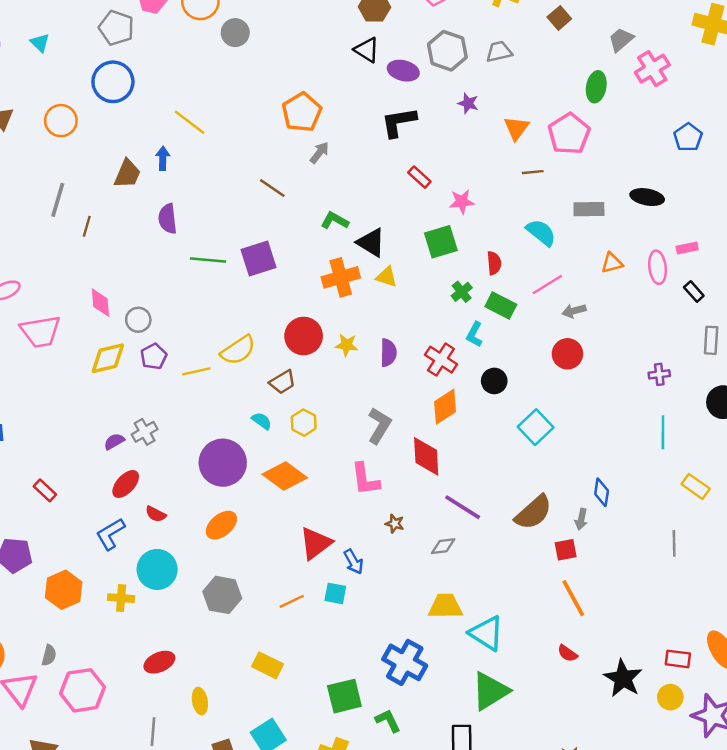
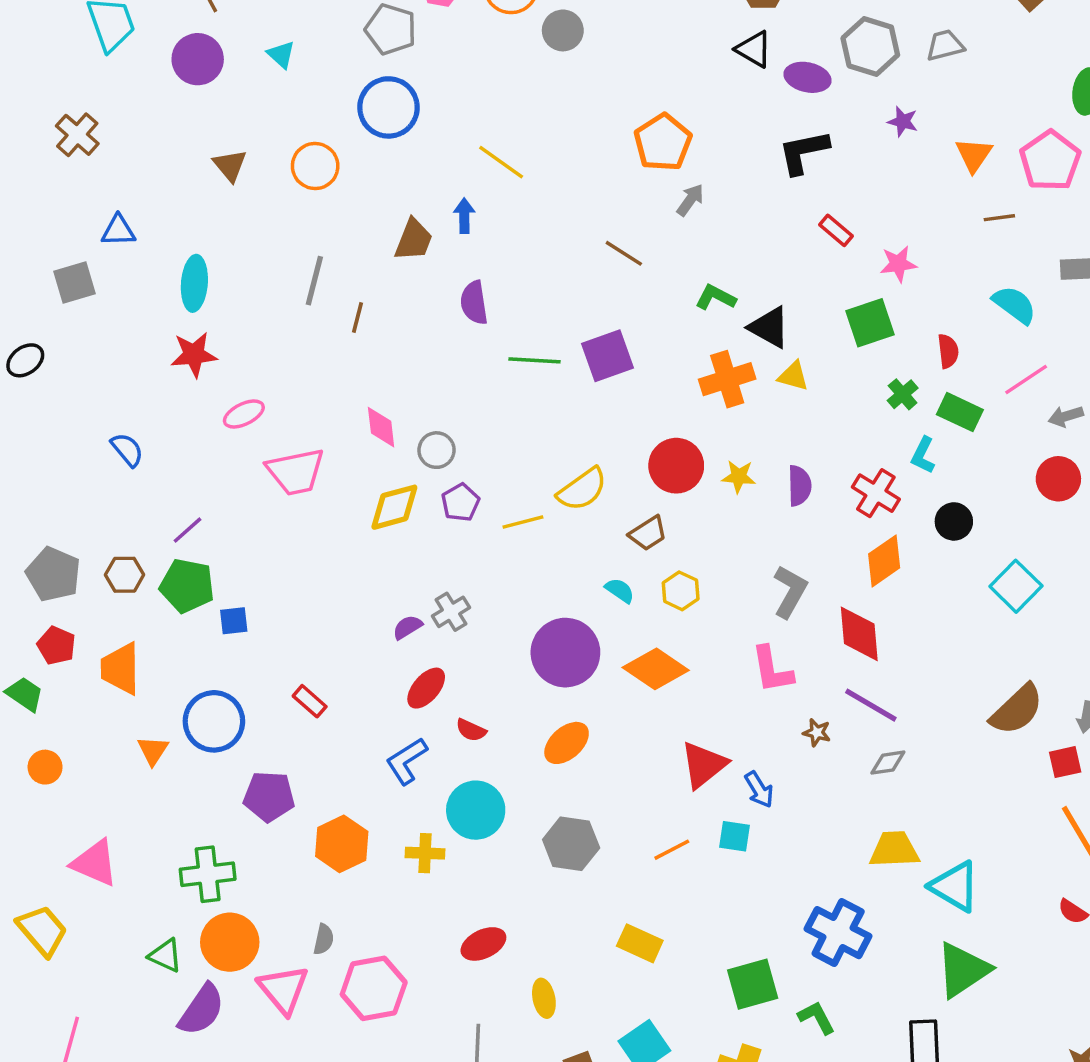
purple line: (463, 507) -> (871, 705), moved

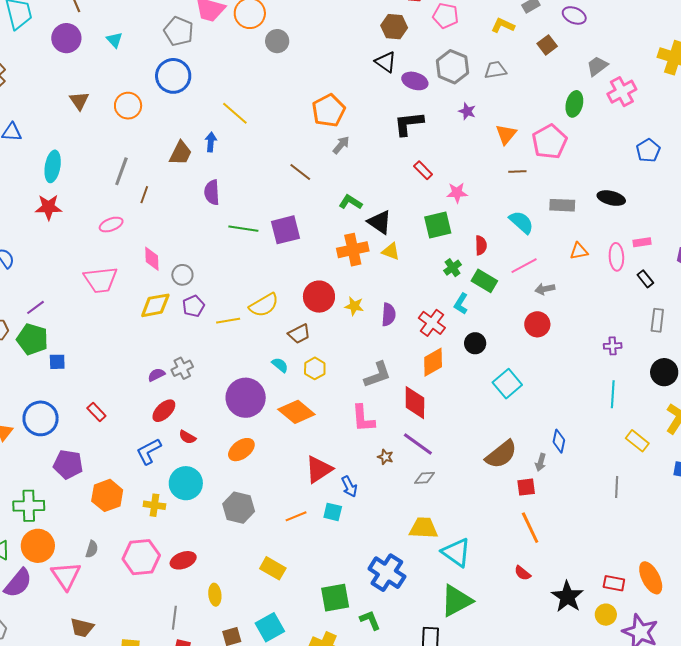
pink ellipse: (244, 414) -> (111, 225), moved
gray L-shape: (790, 592) -> (378, 375), turned 36
pink hexagon: (374, 988) -> (141, 557), moved

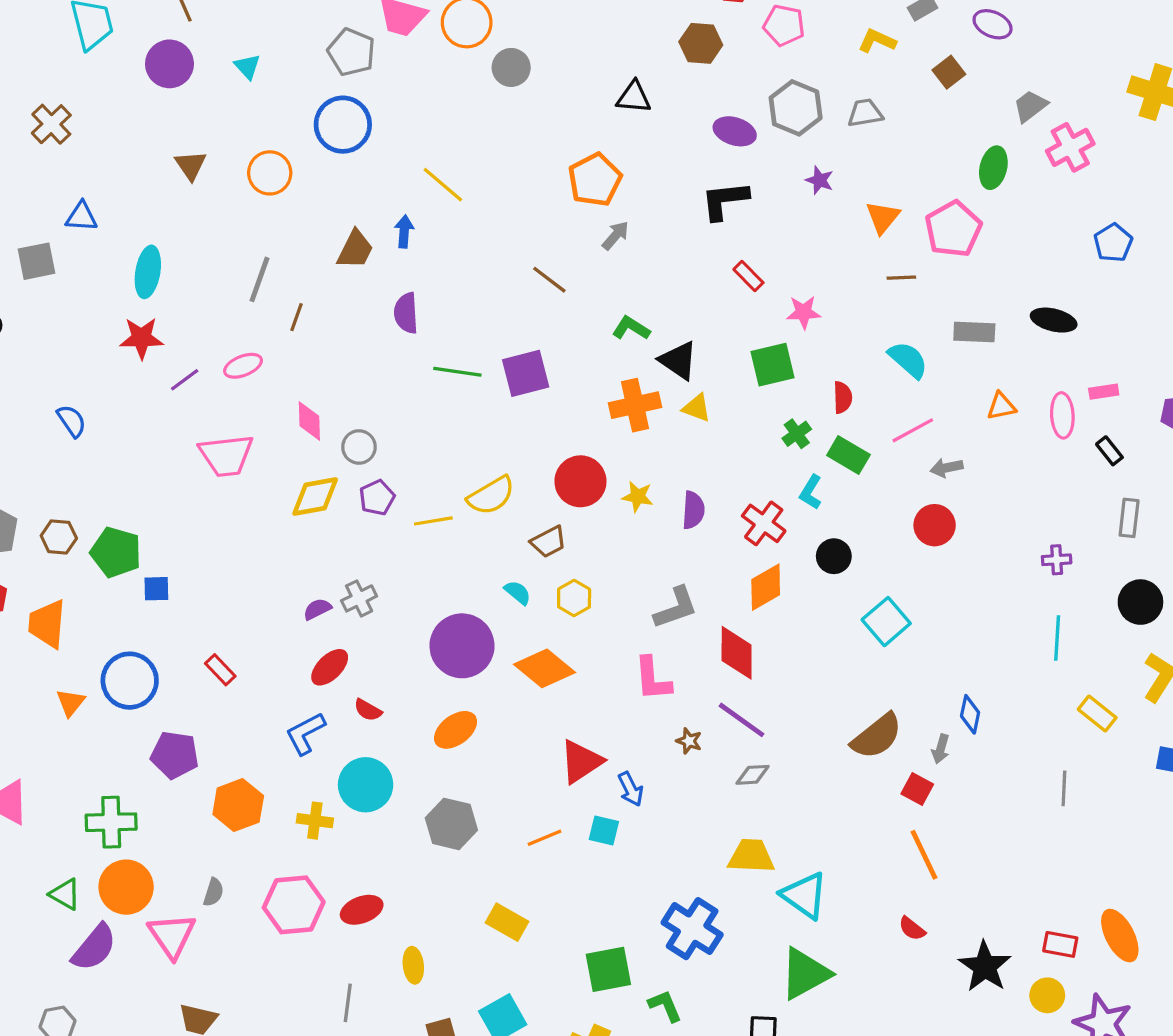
black triangle: (386, 62) -> (634, 97), moved, turned -30
purple line: (36, 307) -> (185, 380), moved
red square: (526, 487) -> (917, 789), turned 36

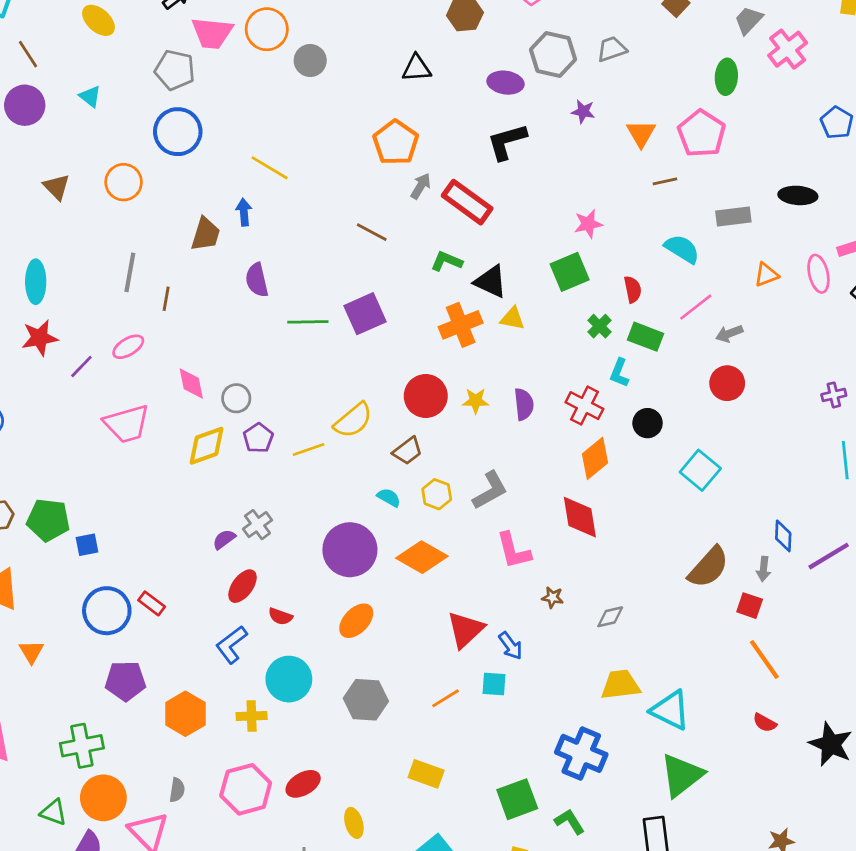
red rectangle: (748, 276) -> (467, 202), moved, size x1.8
gray L-shape: (676, 608) -> (490, 490), moved
blue circle: (130, 681) -> (107, 611), moved
purple line: (742, 720) -> (829, 556), moved, turned -57

